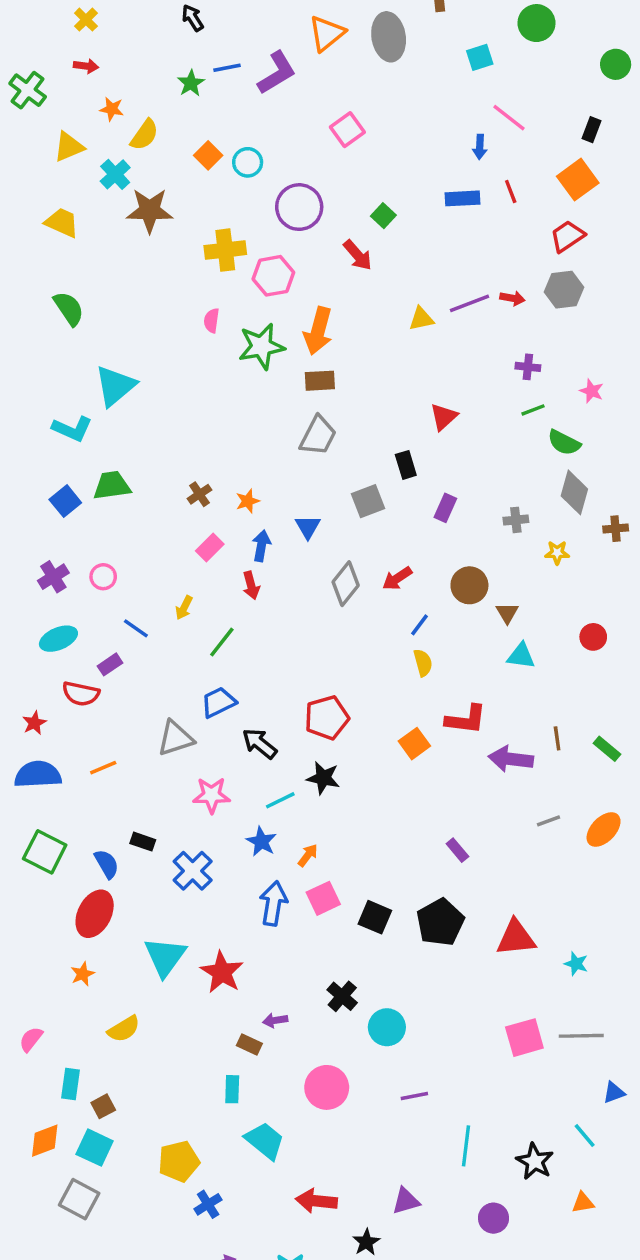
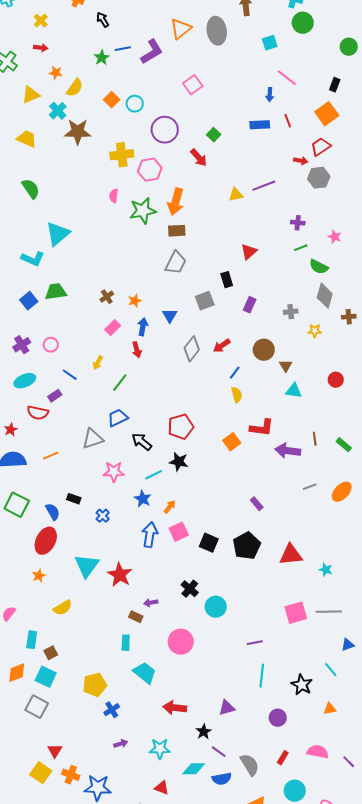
red arrow: (512, 298) -> (301, 161), moved
blue cross: (193, 871) -> (103, 516), size x0.6
purple line: (414, 1096) -> (255, 643), moved

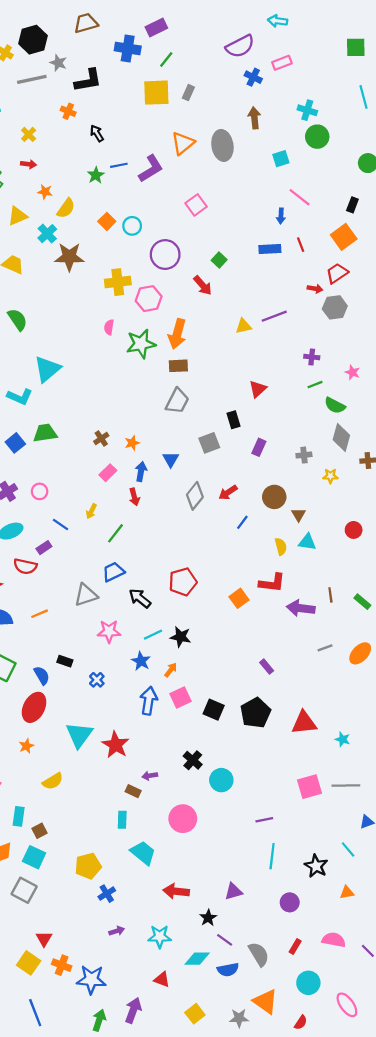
yellow semicircle: (237, 395) -> (281, 546), moved
black star: (179, 462) -> (181, 637), moved

